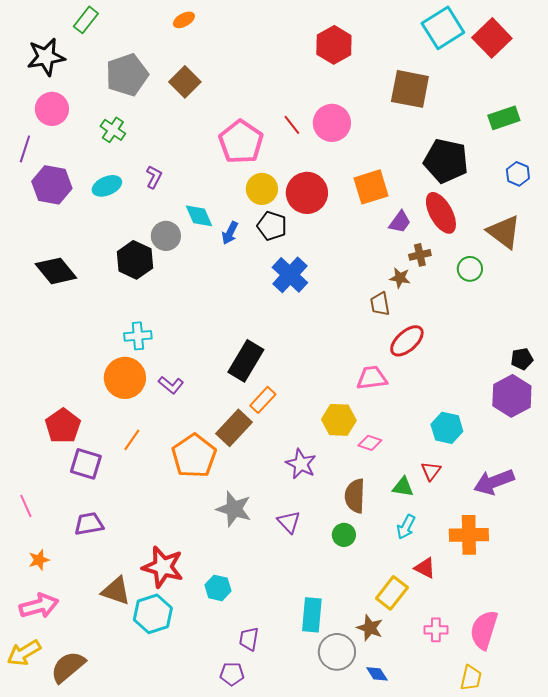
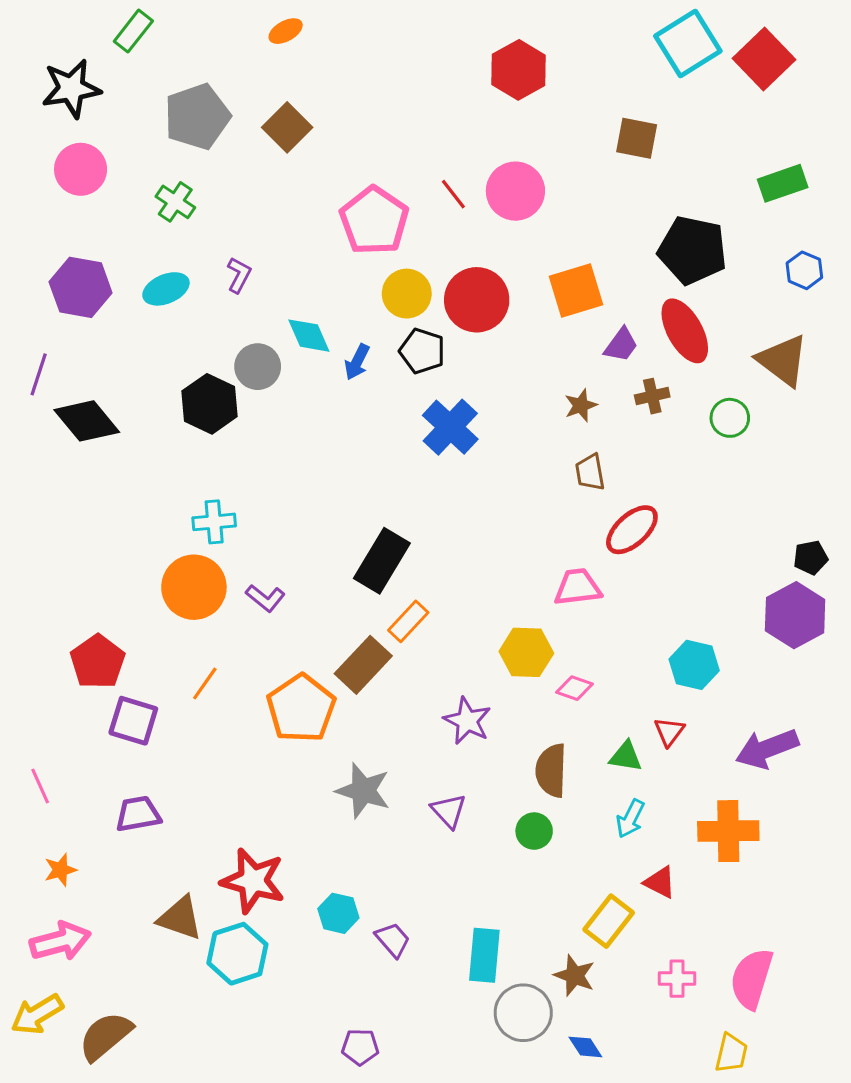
brown square: (410, 89) -> (637, 138), size x0.7
purple line: (25, 149) -> (39, 374), moved
brown star: (400, 278) -> (581, 405), moved, turned -30
purple trapezoid: (249, 639) -> (393, 940), moved, turned 130

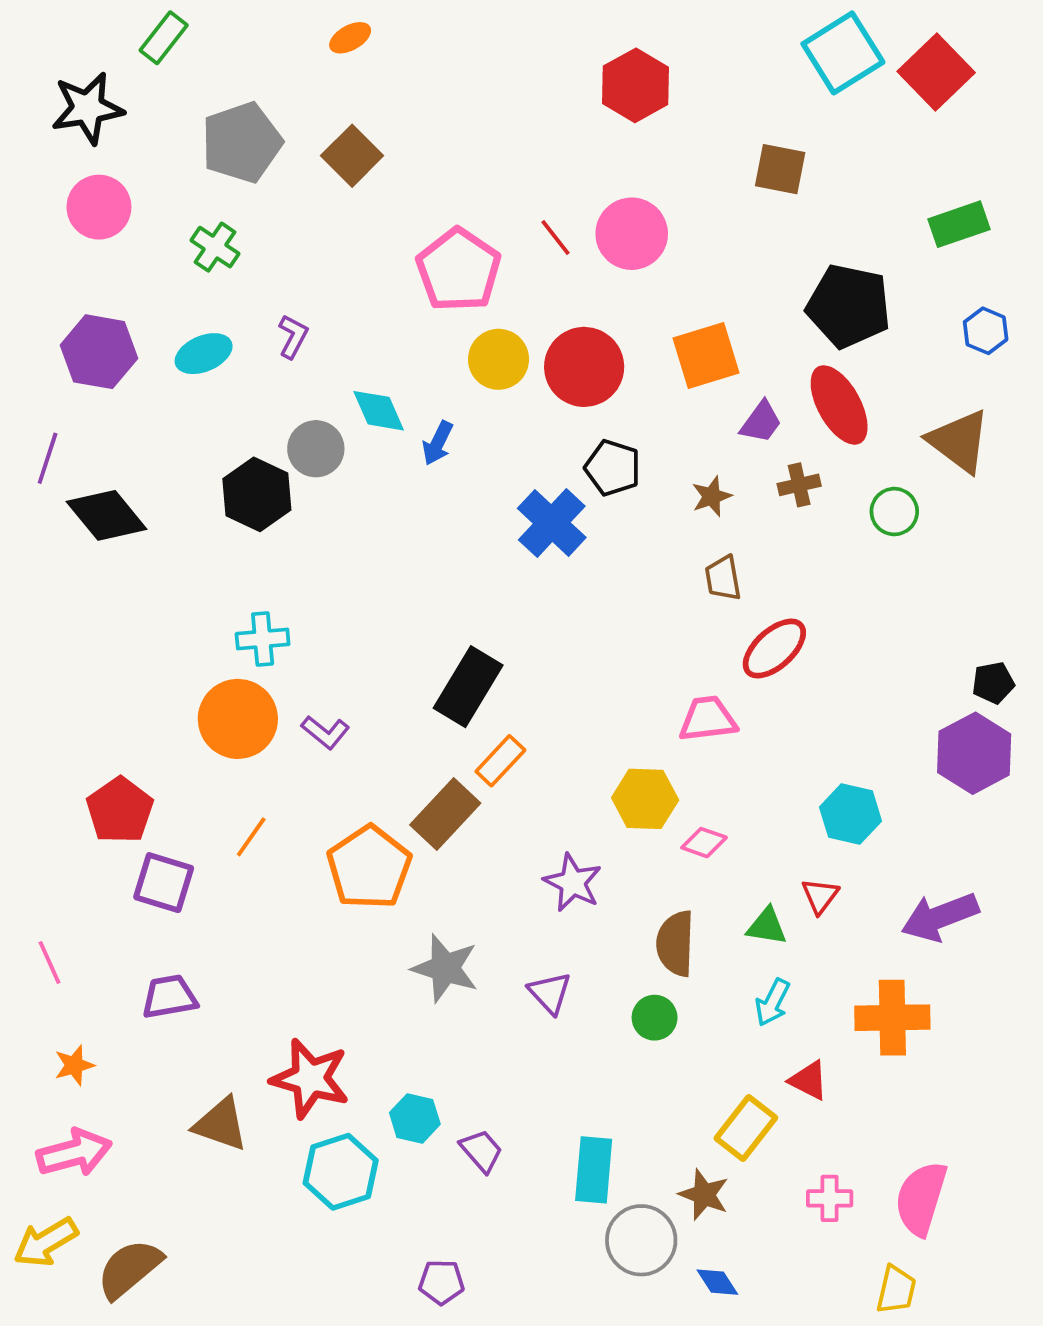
black pentagon: (422, 351) -> (613, 468), moved
cyan hexagon: (237, 954) -> (341, 1172), moved

